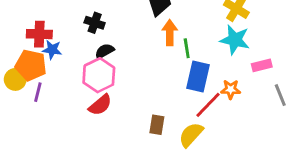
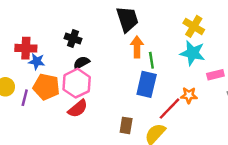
orange pentagon: (31, 65) -> (46, 87), moved
blue rectangle: (198, 77) -> (147, 84), moved

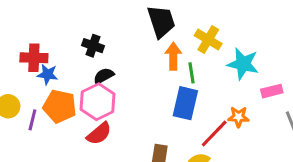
yellow cross: (194, 26) -> (208, 40), moved

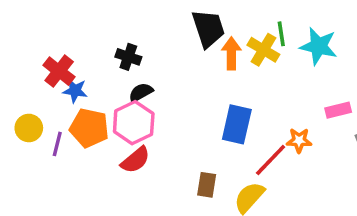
orange arrow: (173, 56) -> (231, 53), moved
red cross: (34, 58) -> (59, 71), turned 36
cyan star: (243, 64) -> (319, 46), moved
green line: (191, 73) -> (281, 34), moved

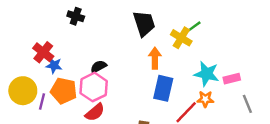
green line: (281, 34) -> (193, 27), turned 63
cyan star: (319, 46) -> (207, 74), moved
orange arrow: (231, 53) -> (155, 58), moved
black cross: (128, 57) -> (76, 16), moved
yellow circle: (29, 128) -> (23, 91), size x1.5

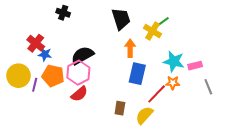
black semicircle: (98, 67) -> (82, 55), size x1.6

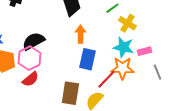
yellow cross: (152, 31) -> (127, 23), moved
orange star: (173, 83) -> (122, 68), size x1.6
brown rectangle: (120, 108) -> (70, 93), size x1.6

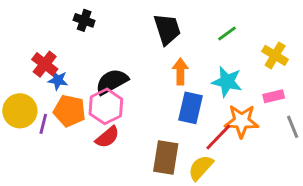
yellow cross: (127, 23) -> (275, 55), moved
cyan star: (123, 47) -> (227, 82), moved

